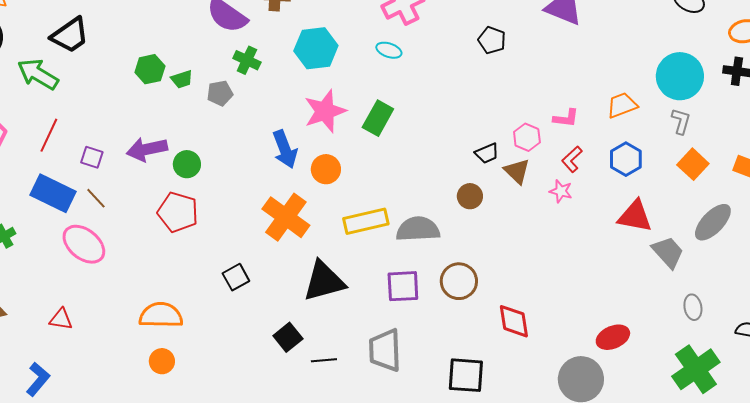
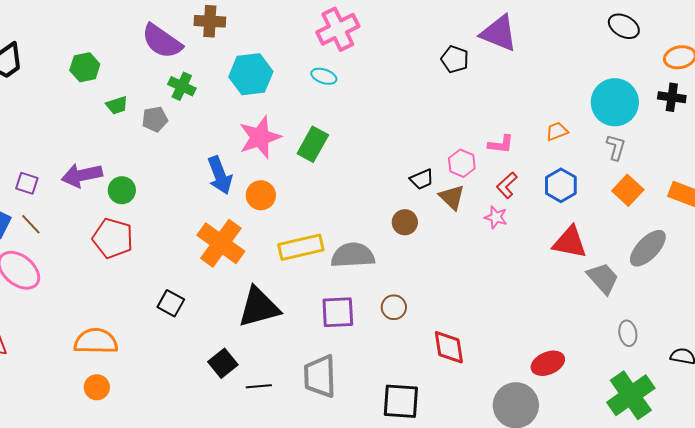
black pentagon: (492, 40) -> (455, 59), moved
green hexagon: (150, 69) -> (85, 67), moved
orange trapezoid: (622, 105) -> (557, 131), size x0.7
black square: (236, 277) -> (171, 303), turned -32
brown circle: (459, 281) -> (394, 307), size x0.7

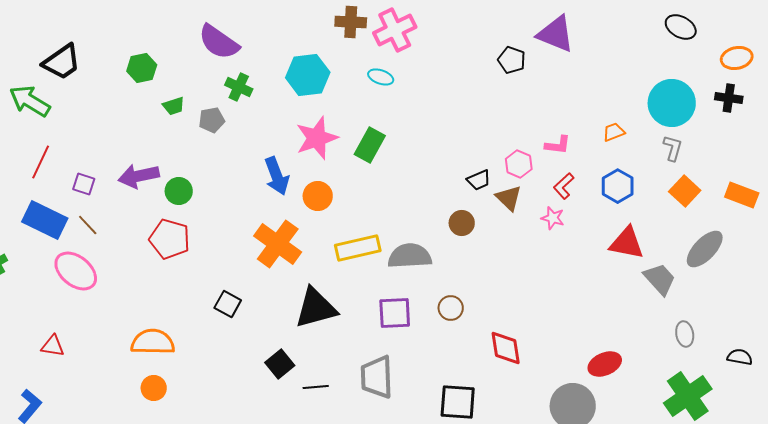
brown cross: (210, 21) -> (351, 22), moved

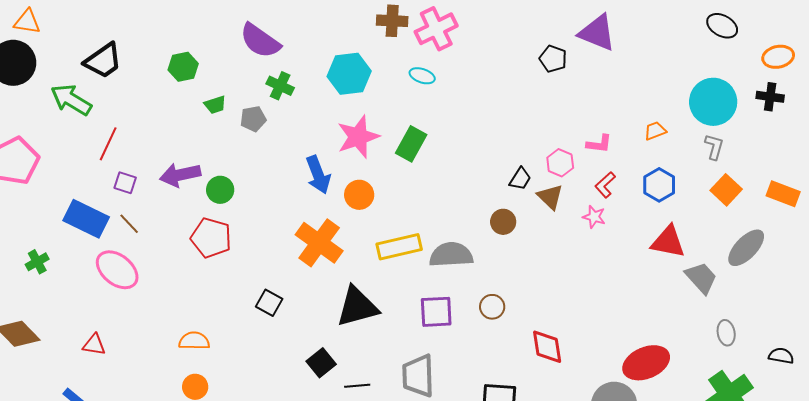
red line: (41, 162) -> (108, 144), moved
black trapezoid: (479, 180) -> (520, 179), turned -35
orange semicircle: (153, 342) -> (194, 341), size x0.7
red ellipse: (605, 364) -> (646, 363), size x1.4

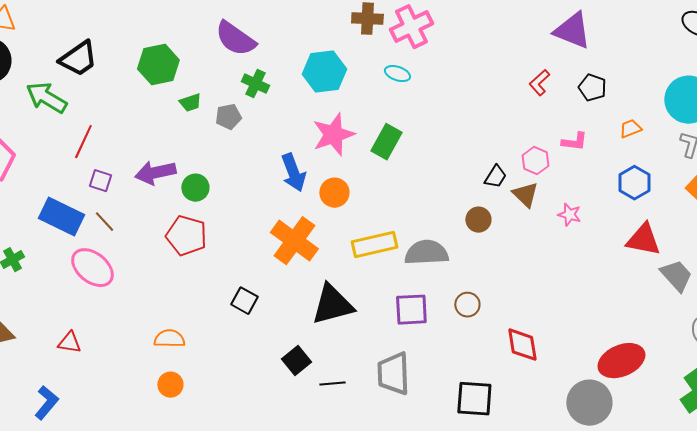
black pentagon: (553, 59) -> (592, 88), moved
green hexagon: (183, 67) -> (158, 65), size x1.4
red L-shape: (605, 185) -> (539, 83), moved

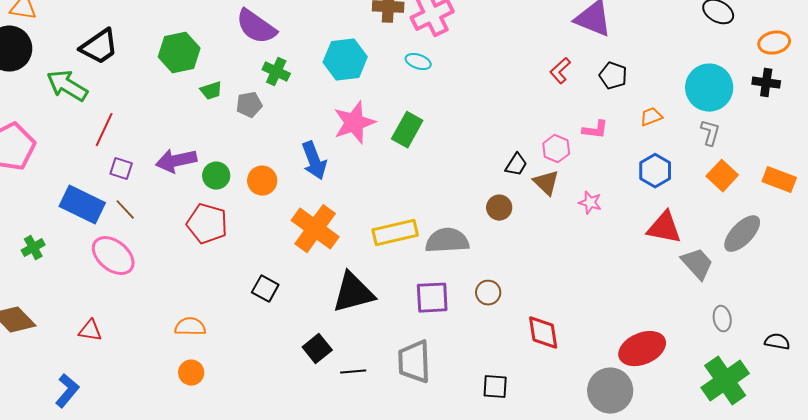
orange circle: (334, 193) -> (262, 181), moved
black square: (474, 399) -> (495, 387), size x0.7

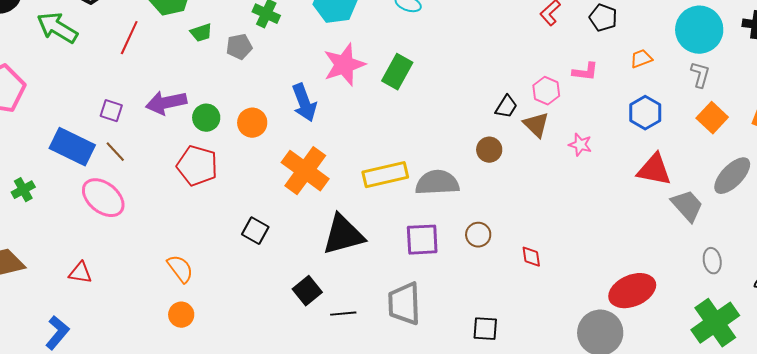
red line: (104, 130) -> (129, 38), moved
orange semicircle: (190, 327) -> (180, 269), turned 52
red diamond: (543, 333) -> (531, 257), moved, size x0.6

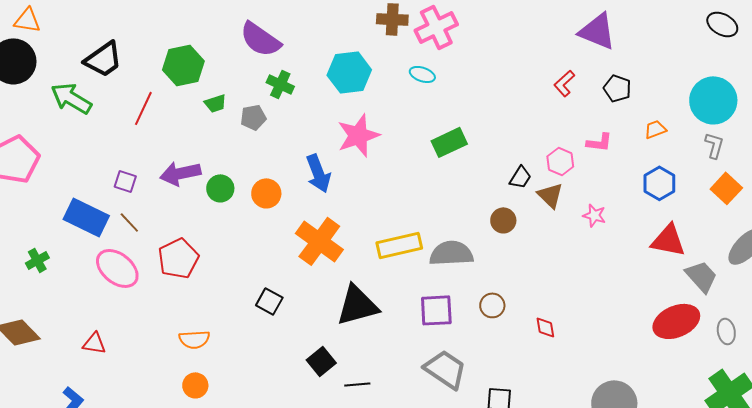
green rectangle: (397, 72) -> (449, 142), moved, turned 36
red pentagon: (197, 166) -> (178, 258), moved, turned 30
orange semicircle: (180, 269) -> (194, 339), turned 124
red ellipse: (632, 291) -> (676, 321), moved
gray trapezoid: (404, 304) -> (445, 369), moved, turned 126

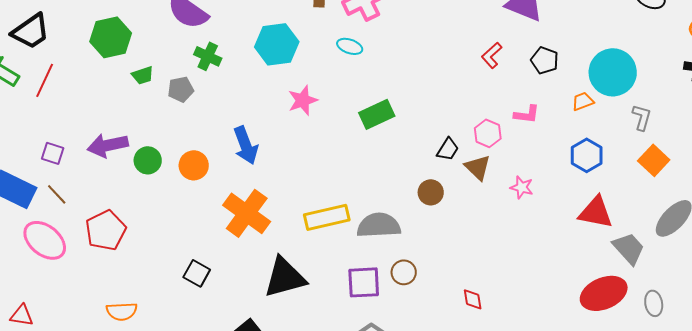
cyan circle: (713, 100) -> (613, 72), moved
red line: (143, 108) -> (45, 80), moved
pink star: (358, 135) -> (303, 100), moved, size x0.7
brown circle: (492, 305) -> (404, 272), moved

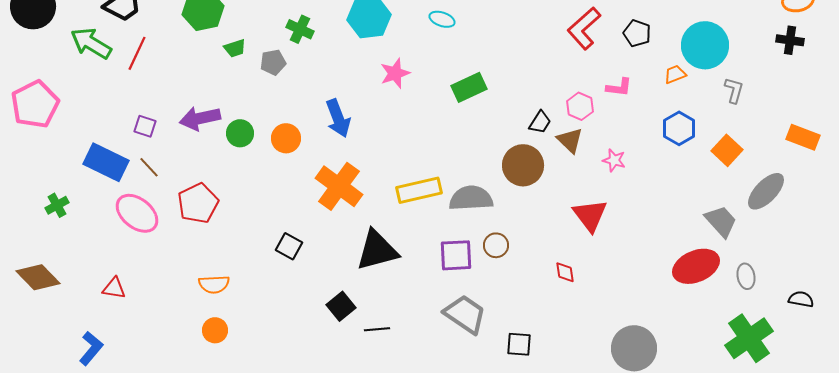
red L-shape: (492, 55) -> (584, 28), size x1.6
orange square: (654, 160) -> (727, 150), moved
brown circle: (431, 192) -> (523, 165), size x1.6
red triangle: (596, 212) -> (590, 215), moved, turned 42

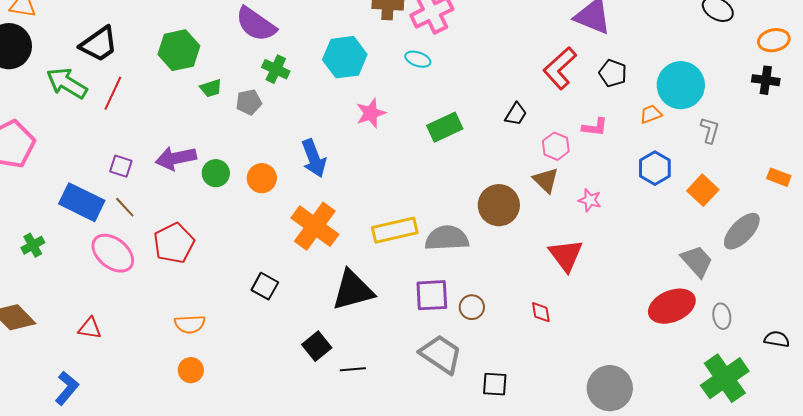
black trapezoid: (540, 122) -> (516, 114), moved
orange rectangle: (803, 137) -> (779, 177), size x0.7
brown circle: (496, 245) -> (472, 307), moved

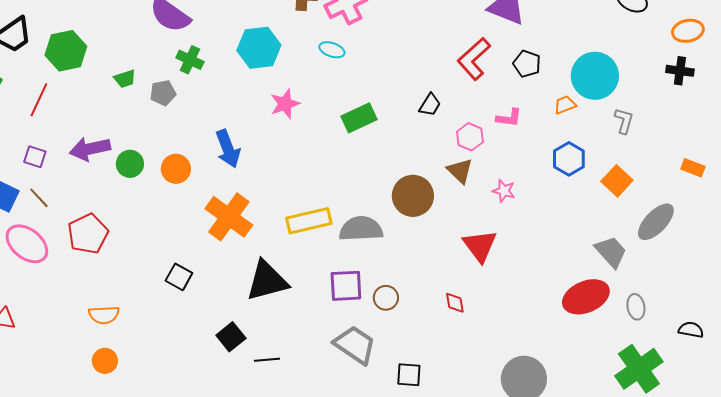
green hexagon: (179, 50) -> (66, 51), moved
red line: (113, 93) -> (39, 100), moved

